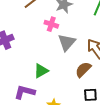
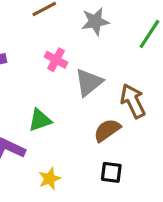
pink cross: (51, 24) -> (56, 60), moved

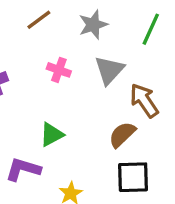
gray triangle: (89, 82) -> (109, 70), moved
black square: (111, 172) -> (133, 177), size x1.5

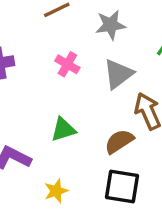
green triangle: (52, 135) -> (63, 129), moved

